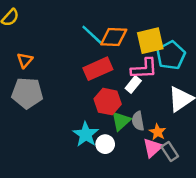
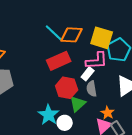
yellow square: (150, 41) -> (102, 38), turned 30
gray semicircle: (138, 121) -> (92, 89), moved

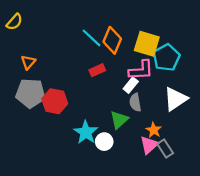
orange diamond: (72, 35) -> (112, 40), turned -70
red rectangle: (59, 61) -> (97, 70), size x0.6
red hexagon: (67, 88) -> (55, 101), moved

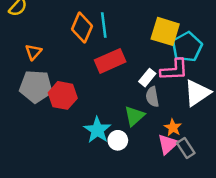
cyan line: (92, 38) -> (104, 25), turned 40
orange diamond: (112, 40) -> (82, 28), moved
red rectangle: (97, 70) -> (110, 61), size x1.6
pink L-shape: (141, 70) -> (174, 70), moved

